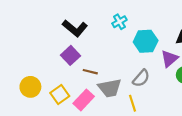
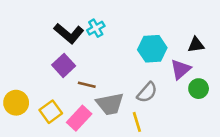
cyan cross: (119, 22) -> (96, 28), moved

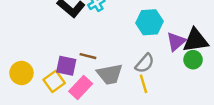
black triangle: (196, 45) -> (195, 40), moved, size x1.6
purple square: (64, 65) -> (66, 66), moved, turned -35
yellow line: (137, 122) -> (143, 84), moved

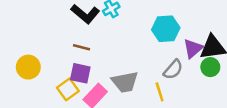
brown line: (88, 56) -> (82, 47), moved
gray semicircle: (145, 63) -> (173, 70), moved
yellow circle: (21, 73) -> (28, 67), moved

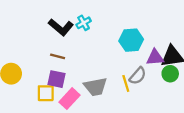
purple triangle: (193, 49) -> (155, 57), turned 36
yellow square: (68, 89) -> (46, 93), turned 36
yellow line: (160, 92) -> (126, 83), moved

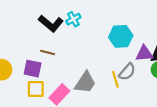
purple square: (57, 79) -> (33, 69), moved
gray trapezoid: (95, 87) -> (85, 83), turned -45

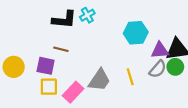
black L-shape: (51, 23) -> (64, 20), turned -35
gray semicircle: (127, 72) -> (158, 69), moved

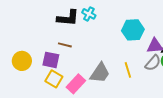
cyan cross: (87, 15) -> (89, 14), turned -32
yellow square: (49, 87) -> (54, 79), turned 30

